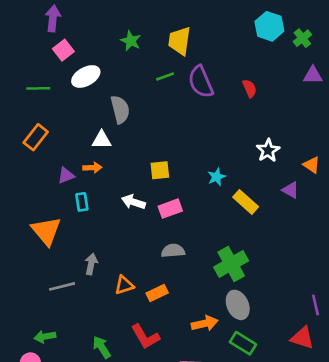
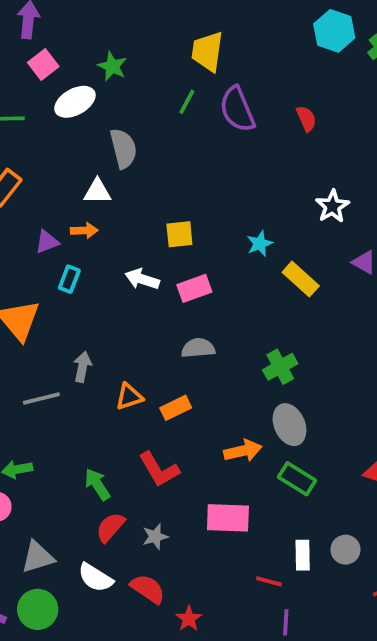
green star: (131, 41) -> (112, 66), moved
green line: (165, 76) -> (187, 102), turned -42
cyan rectangle: (82, 202) -> (69, 279), turned 30
green cross: (231, 264) -> (280, 367), size x0.7

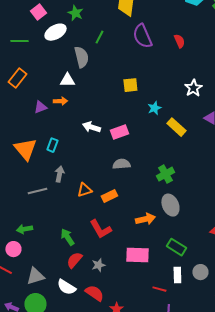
green line: (187, 102) -> (99, 37), moved
yellow square: (179, 234) -> (130, 85), moved
cyan rectangle: (69, 279) -> (52, 145), moved
green rectangle: (297, 479) -> (176, 247), moved

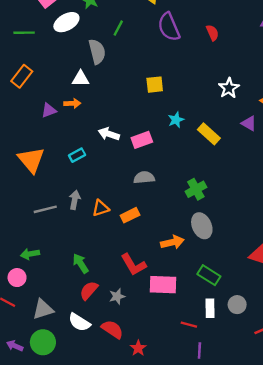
cyan star: (154, 108) -> (176, 120), moved
cyan rectangle: (52, 145) -> (77, 155), moved, turned 40
gray arrow: (59, 174) -> (75, 200), moved
red L-shape: (100, 229) -> (134, 265), moved

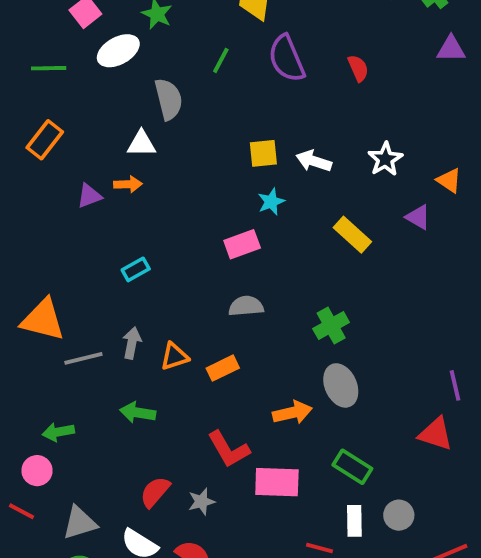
green line: (118, 28) -> (221, 60), moved
cyan star: (176, 120) -> (271, 202), moved
white arrow: (109, 134) -> (314, 161), moved
orange triangle: (31, 160) -> (43, 320), moved, turned -36
green arrow: (81, 263) -> (138, 413), moved, turned -48

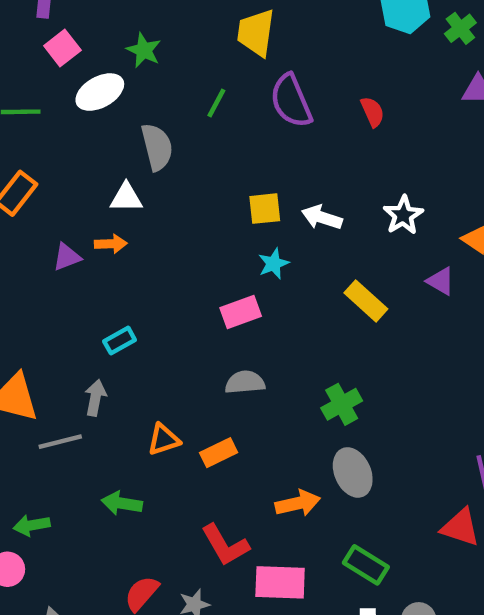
gray arrow: (132, 343) -> (95, 398), moved

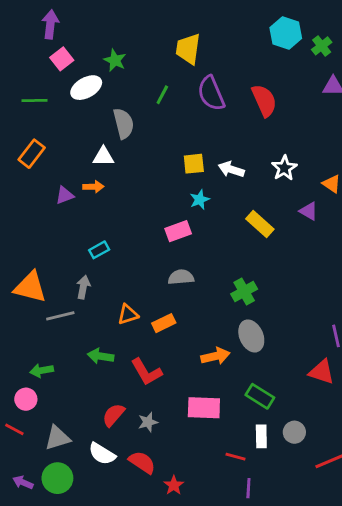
red semicircle: (372, 112) -> (264, 101), size x1.6
red L-shape: (225, 545) -> (146, 372), moved

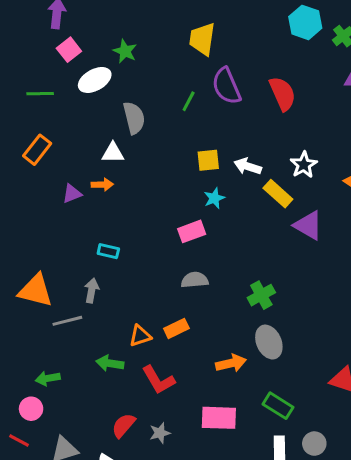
green line: (162, 95) -> (189, 101), moved
purple triangle: (309, 211) -> (308, 225), moved, size x1.5
yellow rectangle: (260, 224) -> (278, 194), moved
cyan rectangle: (99, 250) -> (108, 251), turned 42
orange triangle: (128, 314) -> (140, 336), moved

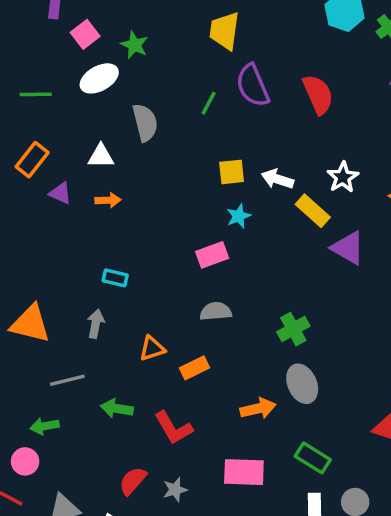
pink square: (69, 50) -> (85, 34), moved
white triangle: (113, 153) -> (101, 156), moved
purple triangle: (72, 194) -> (60, 193), moved, turned 45
gray line: (67, 321) -> (67, 380), moved
orange triangle: (140, 336) -> (152, 348), moved

